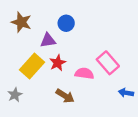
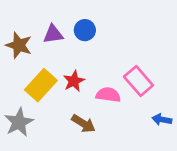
brown star: (21, 22) -> (19, 45), moved
purple triangle: (48, 40) -> (53, 34), moved
gray star: (15, 95) -> (19, 122), size x1.5

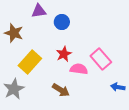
purple triangle: (53, 34) -> (39, 11), moved
red star: (74, 81) -> (64, 54), moved

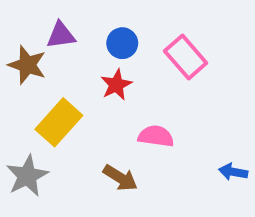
purple triangle: (39, 11) -> (61, 35), moved
red star: (64, 54) -> (116, 85), moved
pink rectangle: (101, 59) -> (186, 57), moved

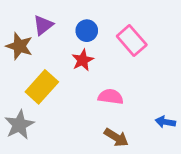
purple triangle: (61, 35) -> (43, 25), turned -30
brown arrow: (120, 178) -> (116, 137), moved

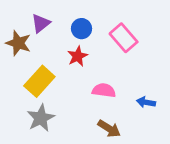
blue arrow: (165, 122) -> (146, 102), moved
gray star: (19, 125) -> (41, 118), moved

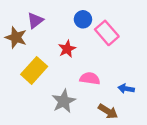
blue circle: (82, 29) -> (83, 19), moved
gray star: (41, 118) -> (64, 101), moved
brown arrow: (109, 129) -> (108, 111), moved

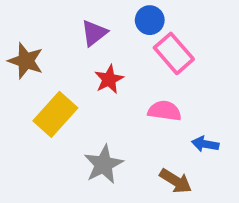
blue circle: (83, 19) -> (150, 20), moved
purple triangle: (35, 20) -> (94, 33), moved
pink semicircle: (90, 78) -> (165, 111), moved

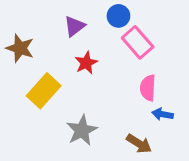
pink semicircle: (165, 111) -> (148, 88), moved, turned -95

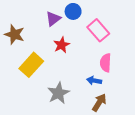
blue circle: (118, 16) -> (73, 11), moved
blue arrow: (163, 114) -> (94, 81), moved
brown arrow: (139, 144) -> (99, 103), turned -90

